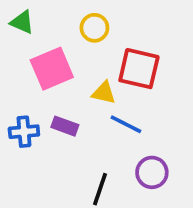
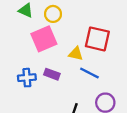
yellow circle: (94, 28) -> (53, 14), moved

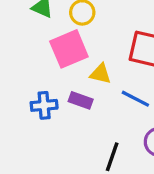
yellow triangle: (76, 54) -> (100, 74), moved

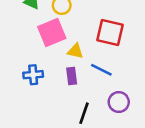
purple rectangle: (81, 100) -> (72, 76), moved, turned 63

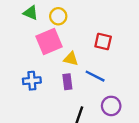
red square: (110, 33) -> (103, 42), size x0.7

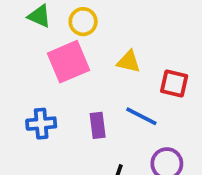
red square: (103, 42) -> (174, 84), moved
yellow triangle: (71, 59) -> (129, 62), moved

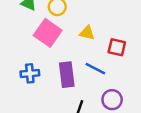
pink square: (68, 62) -> (48, 33), turned -32
purple rectangle: (98, 125) -> (67, 75), size x1.5

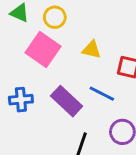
purple rectangle: (67, 75) -> (67, 101), turned -40

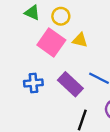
yellow triangle: (92, 50) -> (80, 40), moved

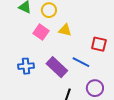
pink square: (51, 42) -> (41, 32), size x0.7

